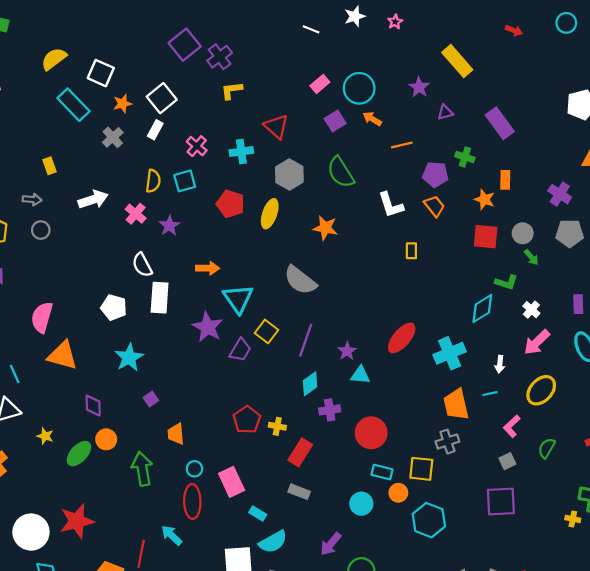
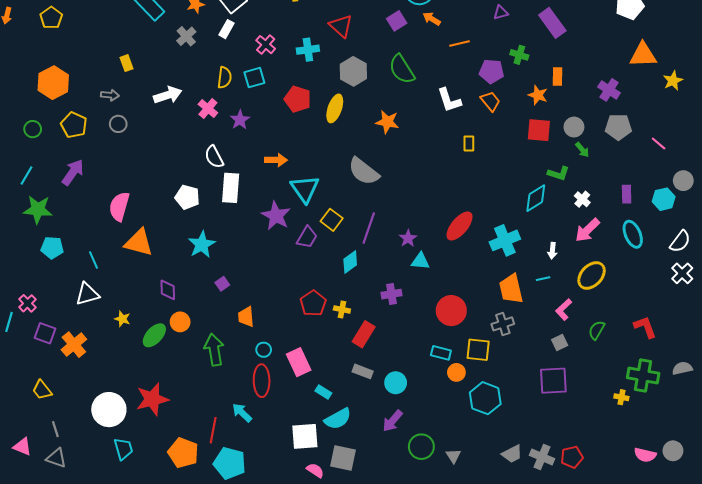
cyan diamond: (310, 384) -> (350, 262), moved
red circle: (371, 433) -> (451, 311), moved
cyan circle: (361, 504) -> (396, 383), moved

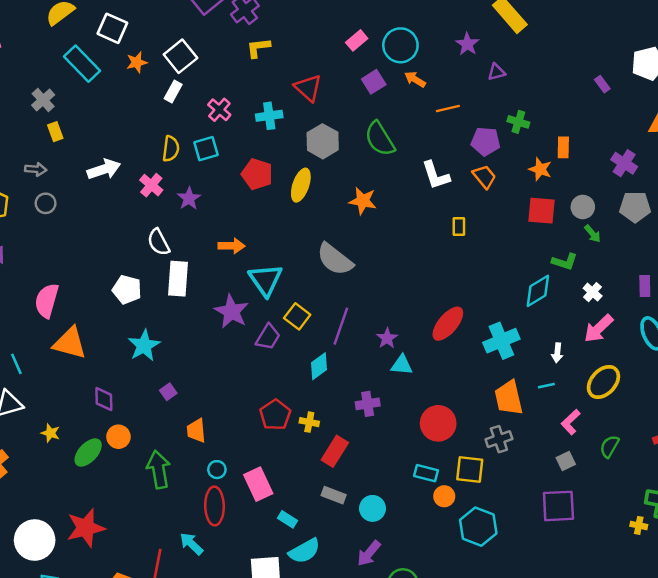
purple rectangle: (552, 23) -> (602, 84), moved, size x0.5
gray cross: (186, 36) -> (43, 100), moved

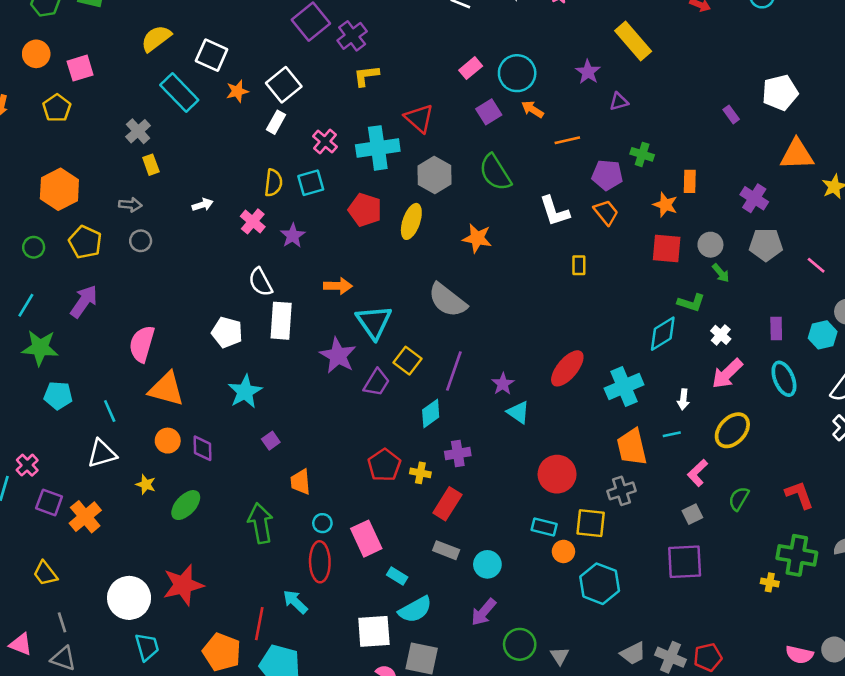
cyan cross: (269, 116) -> (378, 148), size x1.5
white arrow: (104, 169) -> (202, 205), size x0.6
cyan triangle: (402, 365) -> (518, 412), turned 30
purple cross: (368, 404) -> (458, 453), moved
orange circle: (118, 437) -> (168, 441), moved

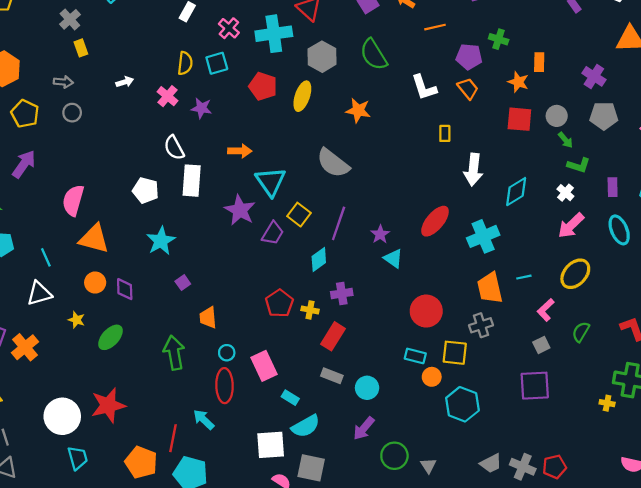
purple star: (293, 236) -> (201, 108), turned -30
green L-shape: (691, 303) -> (579, 165), moved
white arrow: (683, 399) -> (473, 170), moved, size x1.8

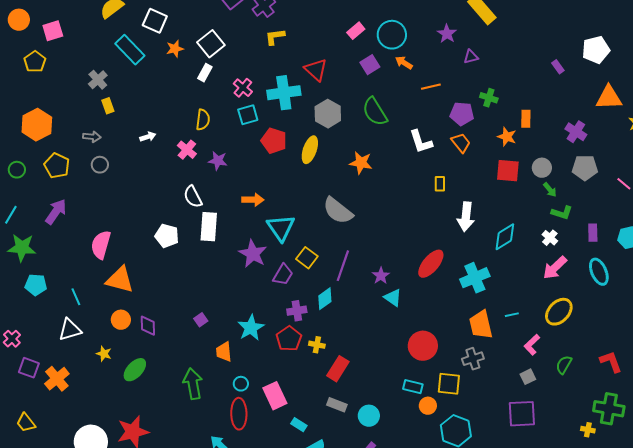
cyan square: (217, 63) -> (248, 115), moved
cyan star: (161, 241) -> (251, 328), moved
purple cross: (342, 293) -> (297, 311), moved

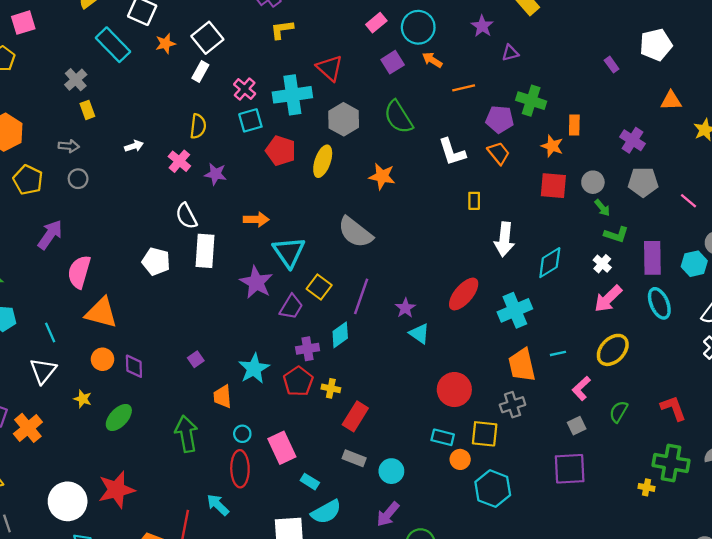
green cross: (489, 98) -> (531, 101), size x1.4
orange triangle: (609, 98) -> (671, 101), size x0.7
purple arrow: (56, 212) -> (50, 235), moved
purple rectangle: (593, 233) -> (652, 258), size x1.6
white triangle: (70, 330) -> (43, 371), turned -35

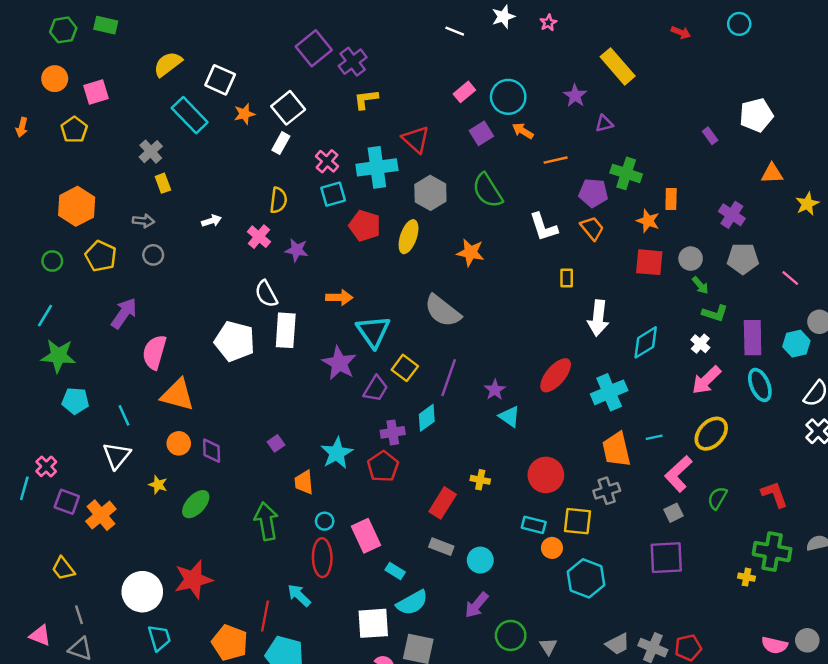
white pentagon: (156, 261) -> (235, 341), size x1.4
yellow cross: (331, 388) -> (480, 480), moved
pink L-shape: (581, 388) -> (678, 474), size x1.4

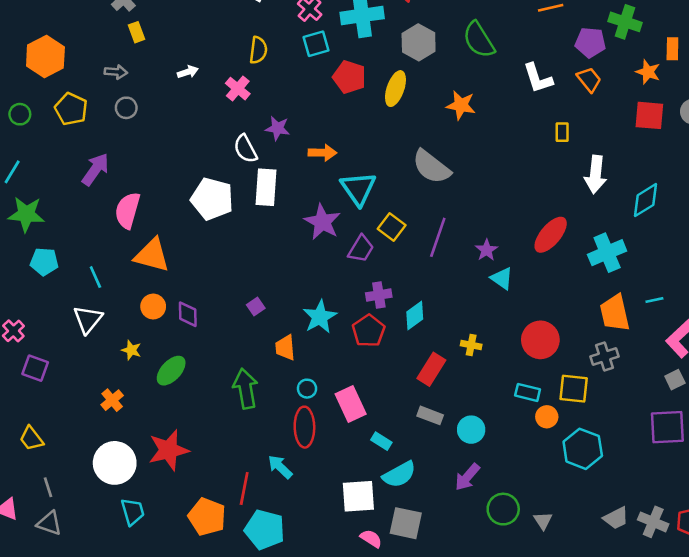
purple star: (297, 250) -> (278, 128), moved
cyan diamond: (427, 418) -> (415, 315), moved
orange cross: (101, 515) -> (112, 400), moved, size x0.7

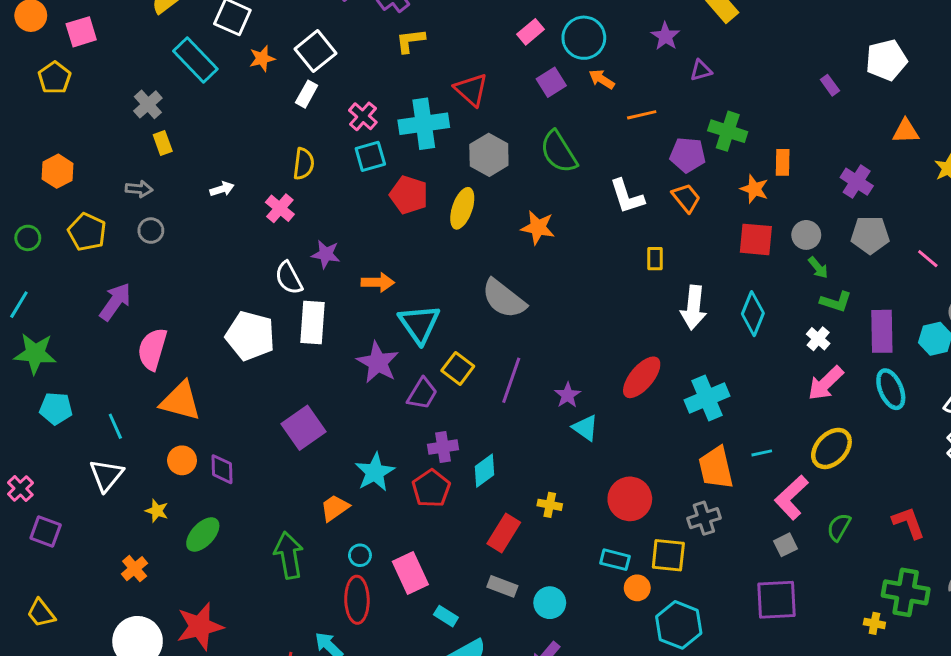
orange hexagon: (45, 57) -> (57, 171), size x0.7
cyan diamond: (645, 200) -> (753, 314), moved, turned -36
purple square: (256, 307) -> (304, 428), moved, size x2.0
orange trapezoid: (285, 348) -> (335, 508), turned 60

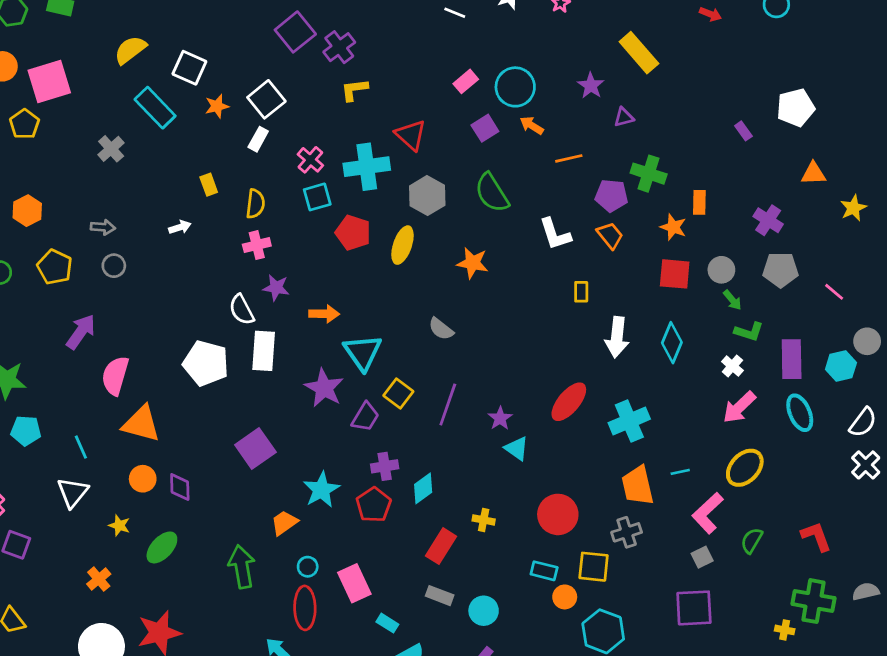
pink square: (81, 32) -> (49, 81), size x1.5
yellow rectangle: (163, 143) -> (209, 185), moved
pink cross: (280, 208) -> (257, 245), moved, turned 36
gray semicircle: (504, 299) -> (441, 329), size x0.6

